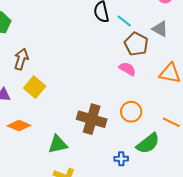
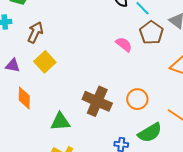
pink semicircle: (127, 69) -> (124, 44), moved
orange diamond: (19, 126) -> (24, 98), turned 60

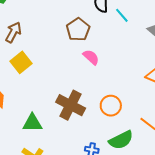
brown pentagon: (151, 33) -> (78, 29), moved
pink semicircle: (124, 44) -> (91, 57), moved

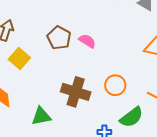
brown pentagon: (78, 29) -> (59, 38), moved

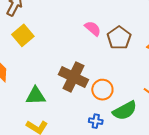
brown pentagon: (59, 38) -> (119, 38), moved
orange circle: (115, 85) -> (102, 90), moved

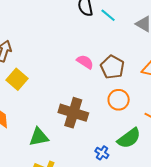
orange circle: (102, 90) -> (119, 100), moved
blue cross: (96, 121) -> (102, 153), turned 32

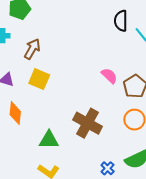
yellow square: (17, 79) -> (39, 79), turned -30

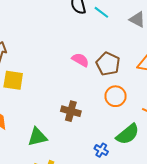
brown cross: (88, 123) -> (71, 111), size x0.7

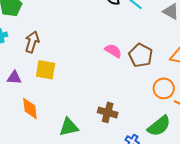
orange circle: (116, 96) -> (164, 88), moved
brown cross: (71, 111) -> (108, 112), moved

